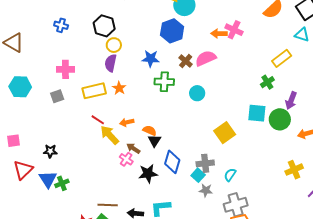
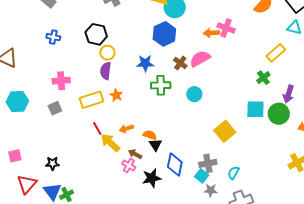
red line: (98, 120) -> (97, 128), turned 32

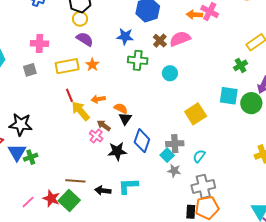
yellow circle: (107, 53) -> (80, 19), moved
purple semicircle: (106, 71) -> (85, 39), turned 108
black star: (52, 163) -> (21, 124), size x1.6

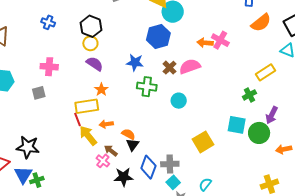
yellow rectangle: (67, 66) -> (87, 106), moved
gray cross: (175, 144) -> (170, 164), moved

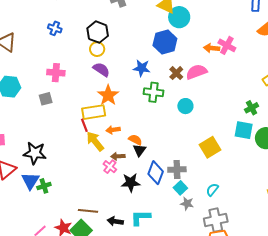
orange star: (101, 90) -> (108, 95), size x1.5
green cross: (249, 95) -> (252, 108), moved
brown arrow: (111, 151) -> (118, 156), turned -40

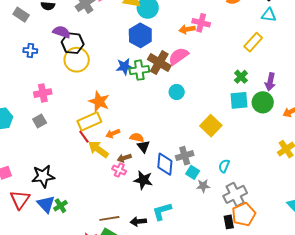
yellow circle: (97, 49) -> (77, 60), size x1.6
purple semicircle: (101, 70) -> (62, 32), moved
brown cross: (176, 73) -> (159, 63), size x1.6
green cross: (154, 92) -> (139, 70), moved
black star: (131, 183) -> (143, 180), turned 30

